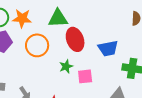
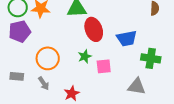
orange circle: (37, 45) -> (48, 58), moved

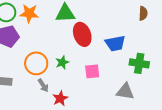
green star: (85, 56) -> (62, 62), moved
gray arrow: (44, 83) -> (43, 85), moved

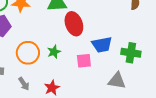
blue trapezoid: (115, 43) -> (102, 45), moved
gray arrow: (43, 85) -> (24, 84), moved

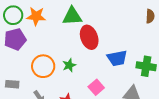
pink square: (84, 61) -> (96, 87), moved, turned -35

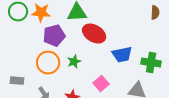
red ellipse: (89, 37) -> (94, 34), turned -40
purple pentagon: (15, 39) -> (54, 36), moved

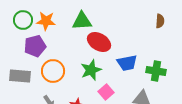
purple pentagon: (54, 36) -> (35, 46), moved
green star: (74, 62) -> (91, 70), moved, size x1.5
gray rectangle: (17, 81) -> (20, 76), moved, size x1.5

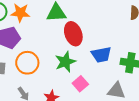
red ellipse: (99, 42) -> (73, 34), turned 40

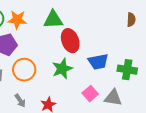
pink square: (80, 84) -> (90, 94), moved

